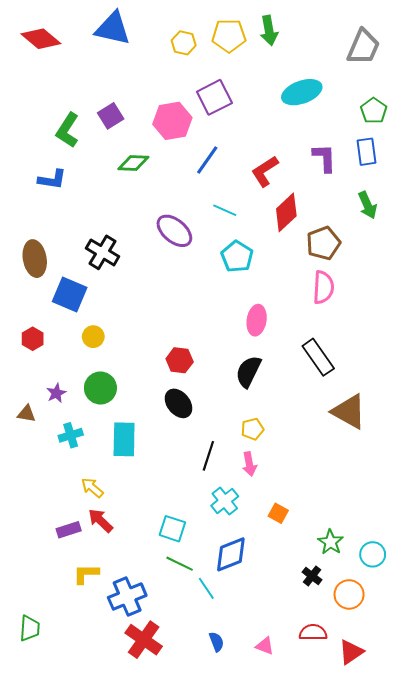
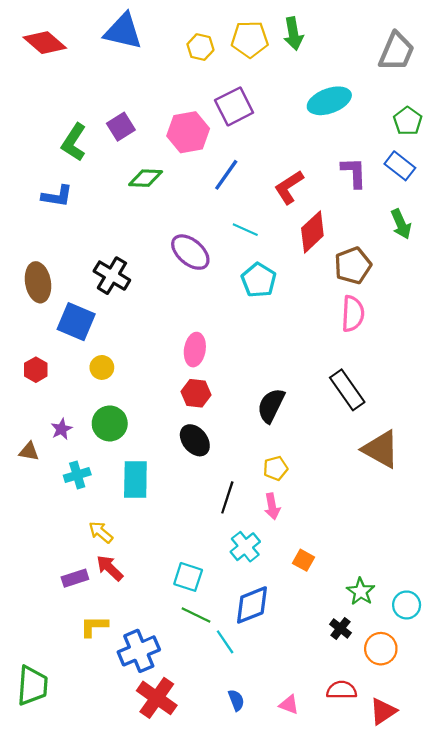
blue rectangle: (366, 152) -> (400, 166), turned -44
pink ellipse: (257, 320) -> (195, 350), moved
green trapezoid: (30, 628) -> (32, 686), size x1.4

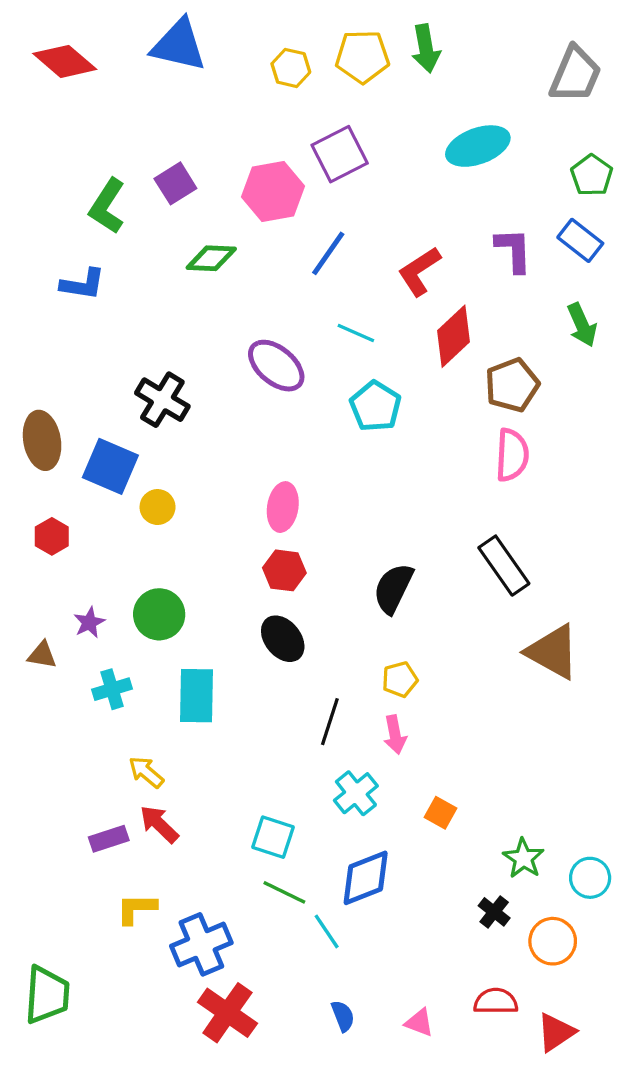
brown ellipse: (38, 282) -> (42, 440), moved
yellow circle: (102, 367) -> (158, 507), moved

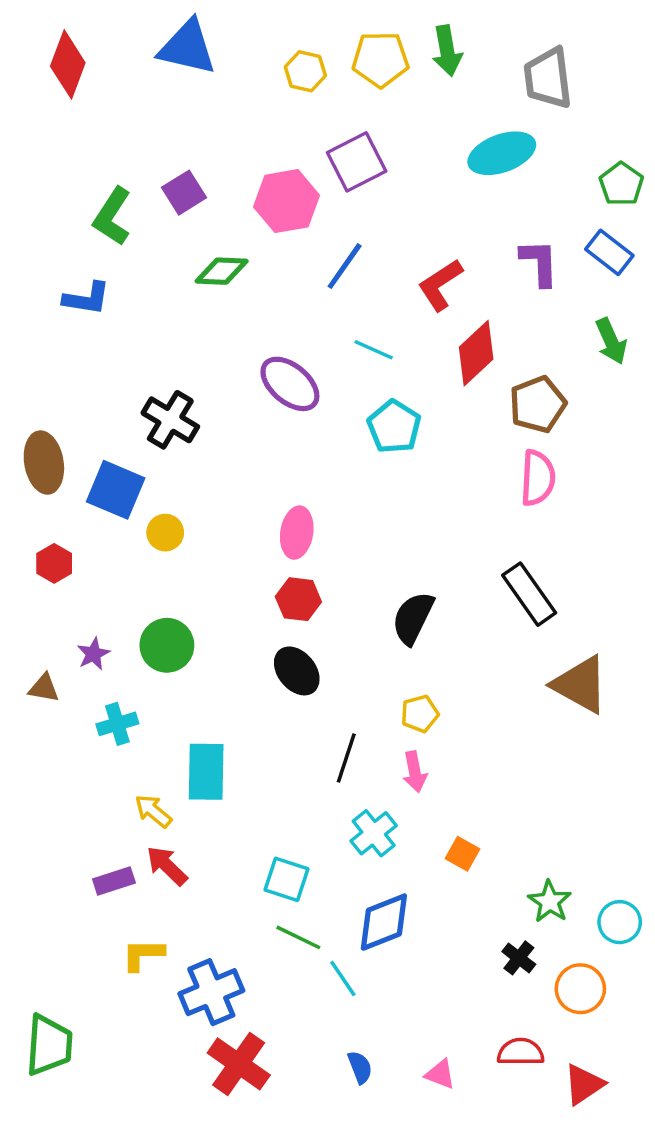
red diamond: (65, 61) -> (68, 64), turned 70
gray trapezoid: (575, 74) -> (548, 78), moved, turned 150
cyan rectangle: (197, 696) -> (206, 772), moved

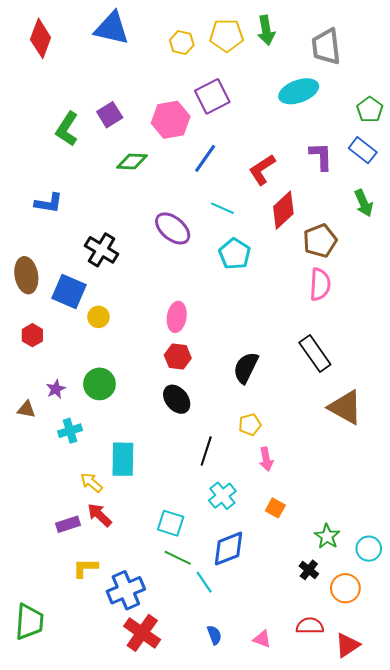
blue L-shape: (87, 298) -> (49, 203), moved
pink arrow: (415, 772) -> (266, 459), moved

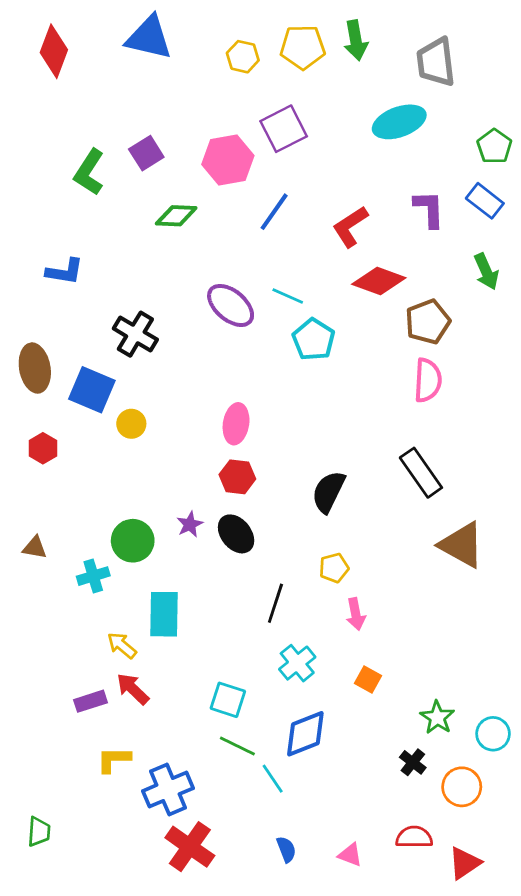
cyan line: (222, 208) -> (288, 296), moved
red diamond: (283, 210) -> (379, 281), turned 63
green circle: (99, 384) -> (133, 541), moved
purple star: (56, 389) -> (190, 524), moved
green trapezoid: (29, 622) -> (39, 832), size x0.6

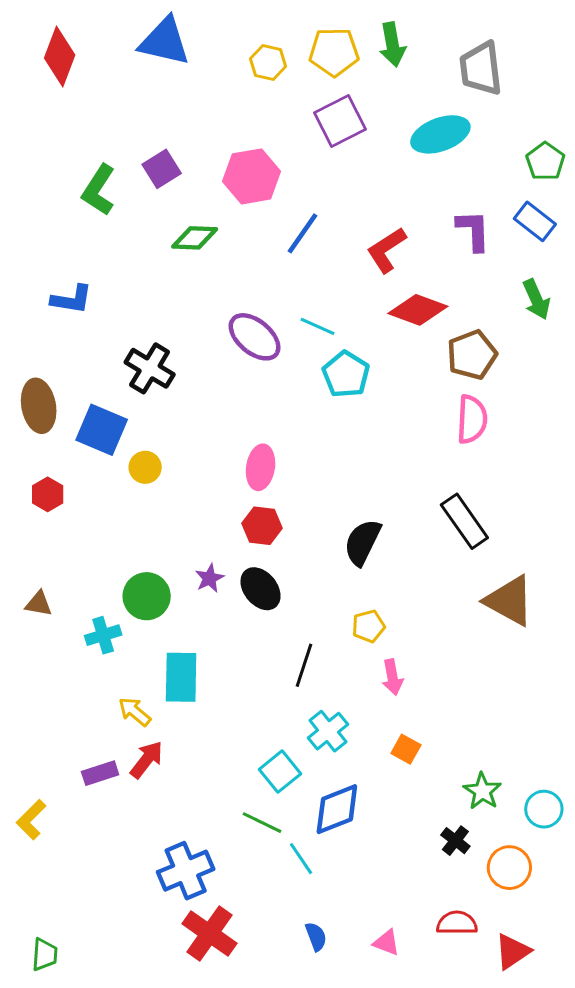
purple square: (284, 129) -> (340, 121), moved
red arrow: (133, 689) -> (147, 760), turned 84
cyan square: (228, 700) -> (280, 772), moved, turned 33
yellow L-shape: (114, 760) -> (31, 820), moved, turned -45
green trapezoid: (39, 832) -> (45, 955), moved

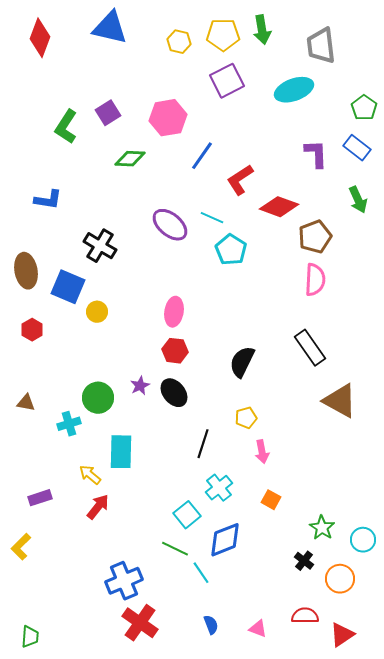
red L-shape: (386, 250) -> (240, 180), moved
purple rectangle: (100, 773) -> (40, 498), moved

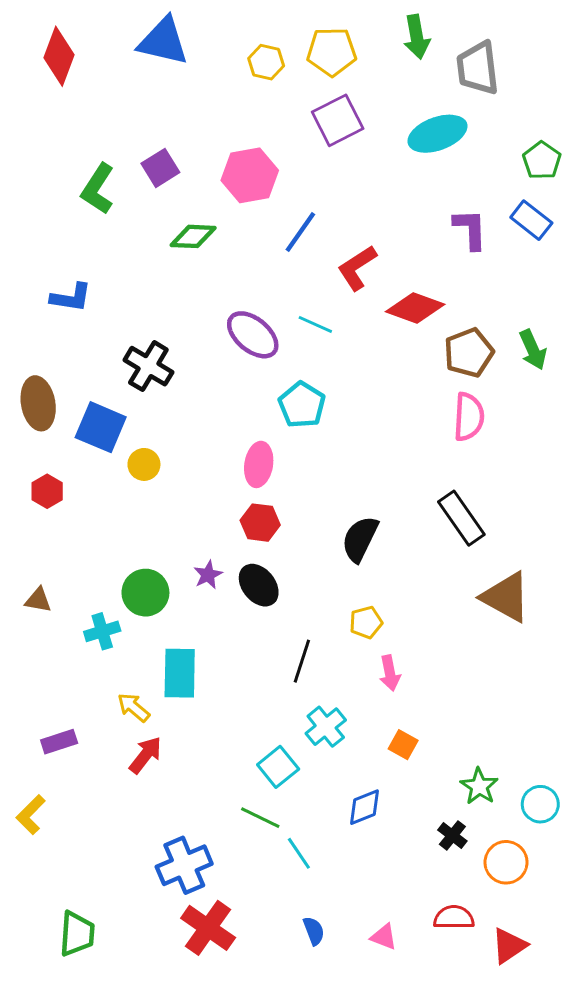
green arrow: (262, 30) -> (417, 37), moved
green arrow: (358, 200) -> (533, 350), moved
cyan pentagon: (231, 250) -> (302, 405), moved
blue diamond: (225, 540) -> (364, 807), moved, size x0.7
green trapezoid: (30, 637) -> (77, 934), moved, size x1.4

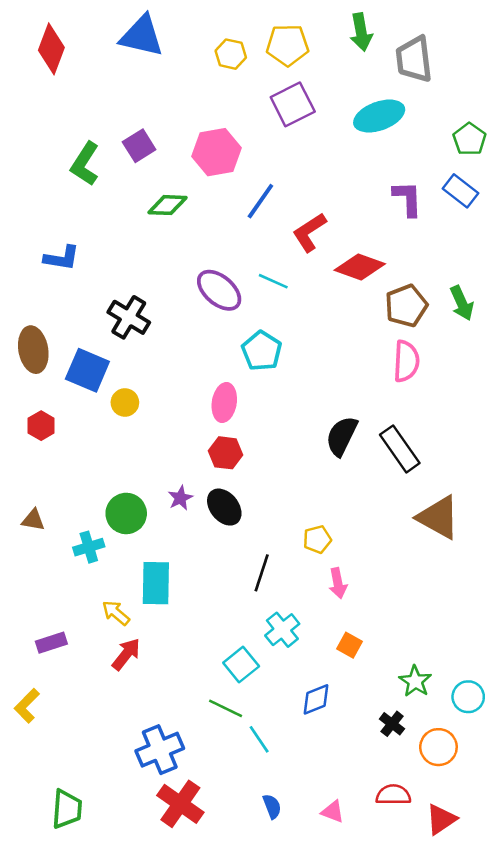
black semicircle: (360, 539) -> (342, 436), moved

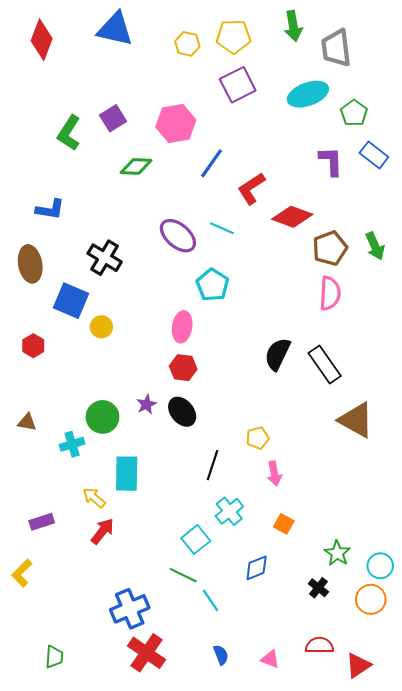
green pentagon: (469, 139) -> (354, 113), moved
brown ellipse: (33, 350) -> (30, 264), moved
orange circle: (438, 747) -> (371, 599), moved
green trapezoid: (67, 809) -> (54, 657), size x0.7

